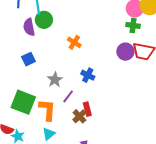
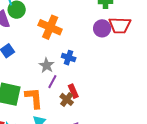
orange cross: (74, 42) -> (50, 27), size x1.6
gray star: (55, 80) -> (47, 65), moved

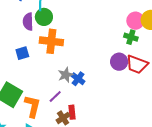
orange cross: (50, 27) -> (51, 41), moved, turned -35
gray star: (47, 65) -> (66, 75), moved

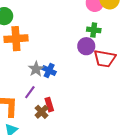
green cross: (131, 37) -> (94, 30), moved
red trapezoid: (137, 64) -> (105, 59), moved

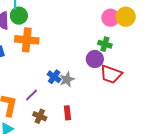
gray star: (36, 69) -> (67, 79), moved
red rectangle: (49, 105) -> (67, 113), moved
brown cross: (42, 112) -> (40, 116), turned -32

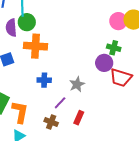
blue cross: (54, 77) -> (44, 80), moved, turned -32
purple line: (32, 95) -> (60, 103), moved
red rectangle: (67, 113) -> (79, 118), turned 32

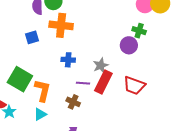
red trapezoid: (121, 78) -> (134, 85), moved
purple line: (60, 103) -> (83, 83), turned 48
red rectangle: (79, 118) -> (103, 82), moved, size x1.6

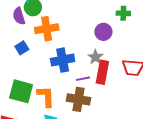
purple circle: (129, 45) -> (103, 32), moved
blue cross: (68, 60) -> (63, 60), size x1.6
brown cross: (73, 102) -> (78, 99), size x1.6

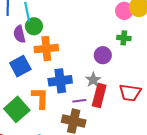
blue square: (22, 48) -> (20, 66), size x1.5
green square: (21, 91) -> (17, 109), turned 30
orange L-shape: (46, 96) -> (40, 98), moved

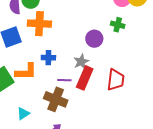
blue cross: (60, 81) -> (48, 58), size x0.6
red trapezoid: (130, 93) -> (116, 80), turned -100
orange L-shape: (40, 98) -> (26, 72), turned 80

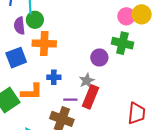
green cross: (118, 25) -> (122, 43), size x1.5
red trapezoid: (116, 80) -> (136, 113), moved

